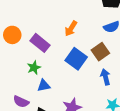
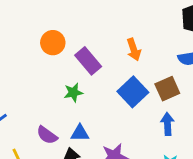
orange arrow: (71, 29) -> (134, 50), turned -63
blue triangle: (44, 85) -> (80, 133), moved

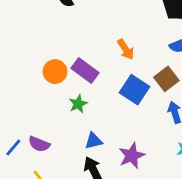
orange circle: (53, 43) -> (55, 72), moved
purple semicircle: (47, 135) -> (39, 144), moved

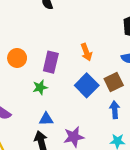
purple rectangle: (85, 70) -> (51, 62), turned 55
orange circle: (55, 72) -> (17, 58), moved

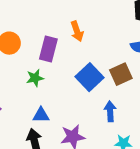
orange arrow: (86, 52) -> (77, 31), moved
blue arrow: (115, 110) -> (110, 111), moved

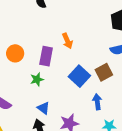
blue triangle: (41, 115) -> (43, 108), turned 40

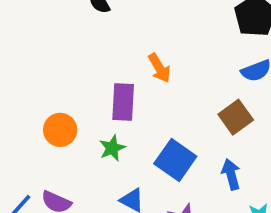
orange circle: (15, 53) -> (60, 130), moved
blue square: (79, 76) -> (175, 160), moved

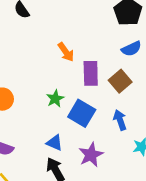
purple rectangle: (123, 102) -> (91, 73), moved
green star: (112, 148) -> (55, 99), moved

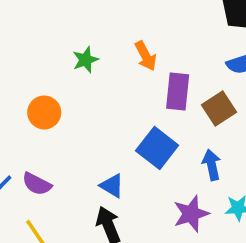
green star: (55, 99) -> (85, 60), moved
purple star: (91, 155) -> (191, 214), moved

